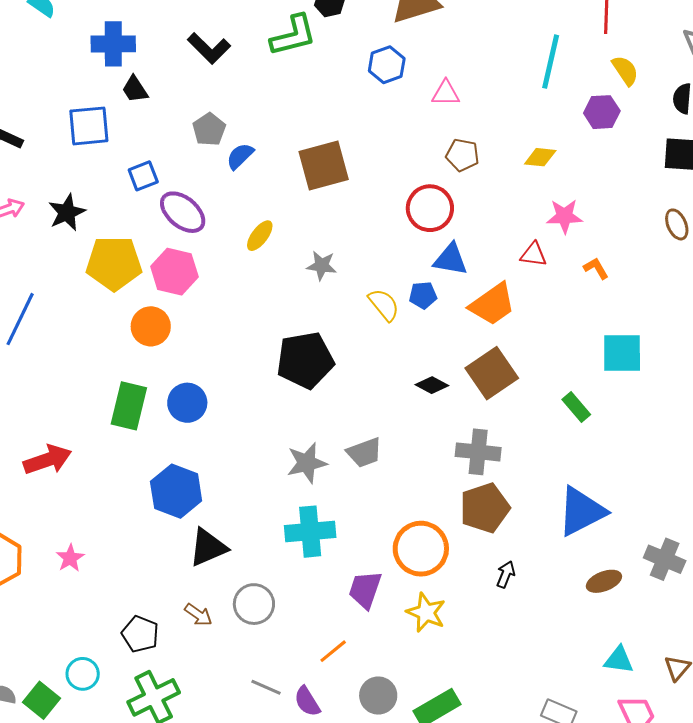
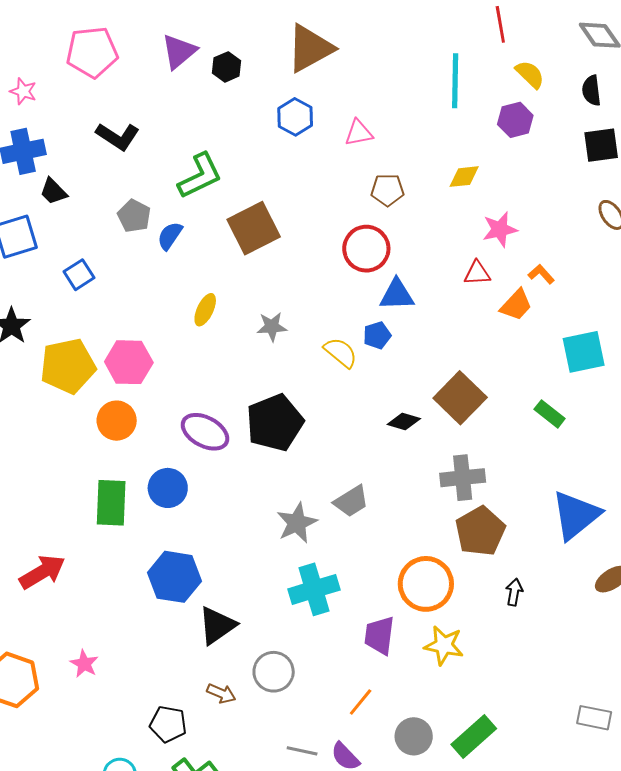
green L-shape: (293, 35) -> (200, 176), moved
purple ellipse: (183, 212) -> (205, 432), moved
orange trapezoid: (492, 304) -> (516, 305), moved, size x0.7

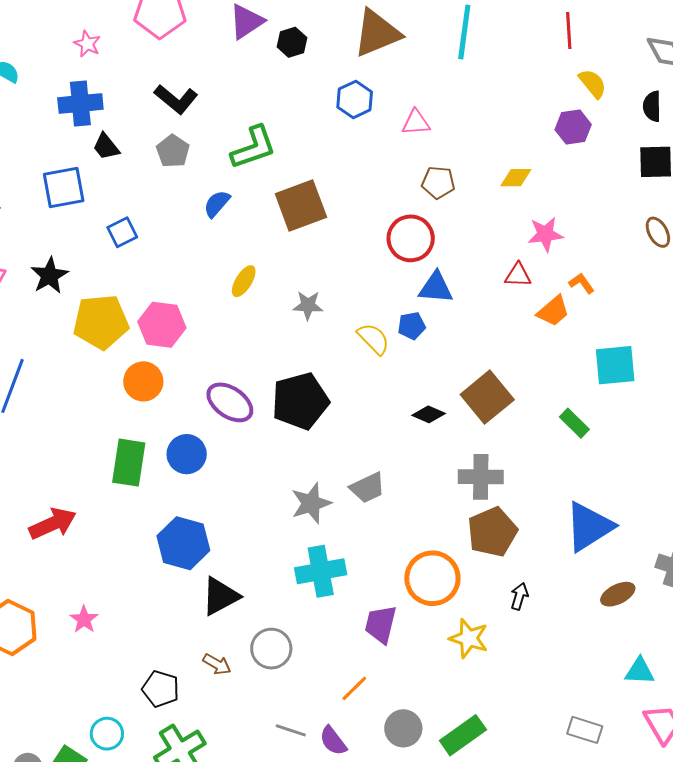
cyan line: (455, 81) -> (464, 32), moved
gray pentagon: (134, 216) -> (173, 151), moved
yellow star: (444, 645) -> (469, 638), moved

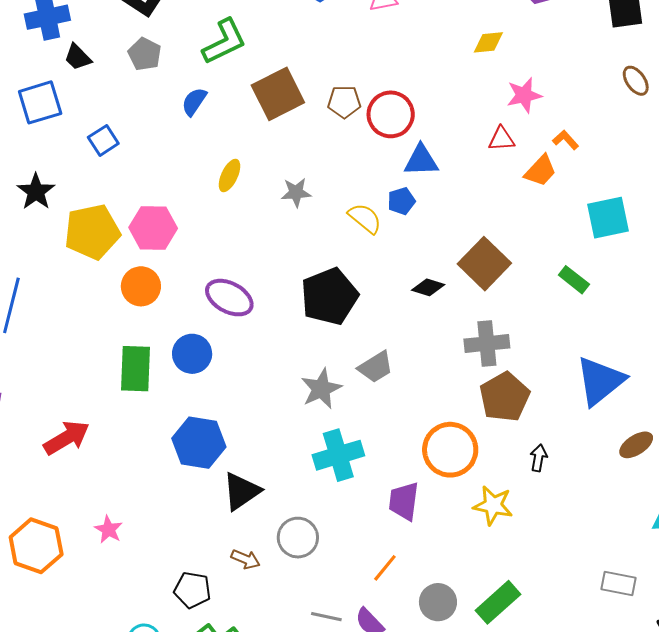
brown pentagon: (438, 182) -> (344, 102), moved
black pentagon: (300, 401) -> (329, 296), moved

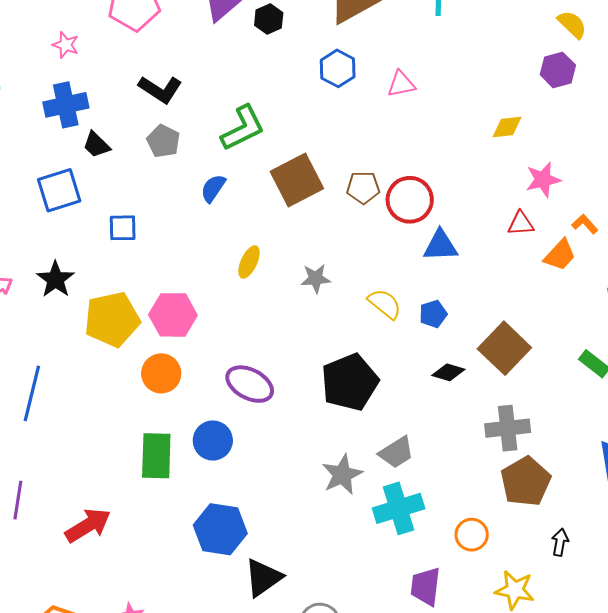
blue square: (103, 140) -> (123, 228), turned 32
blue pentagon: (401, 201) -> (433, 314), moved
orange circle: (450, 450) -> (472, 535), size x0.6
cyan cross: (338, 455) -> (399, 508), moved

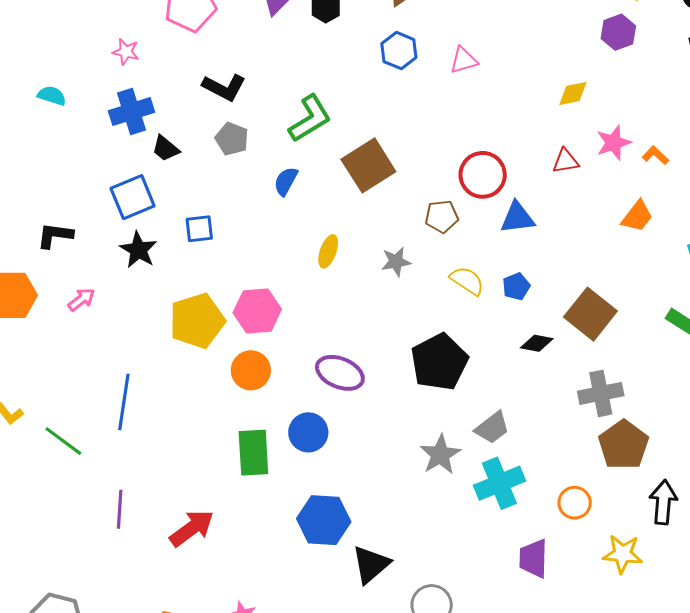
brown pentagon: (363, 188) -> (442, 216), moved
red triangle: (521, 224) -> (566, 161), moved
orange L-shape: (585, 224) -> (656, 155), moved
black star: (56, 279) -> (138, 250), moved
black arrow: (560, 542) -> (663, 502), size x1.6

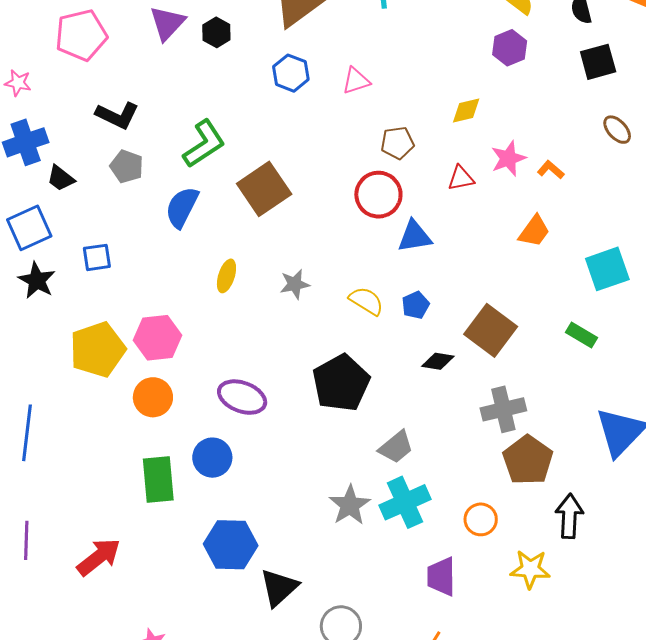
blue semicircle: (286, 181) -> (182, 207), size x1.4
brown pentagon: (442, 216) -> (397, 143), moved
gray star: (440, 455) -> (350, 505), moved

